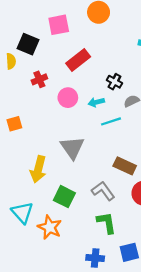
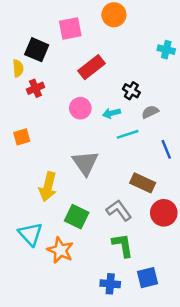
red cross: (39, 79) -> (35, 88), moved

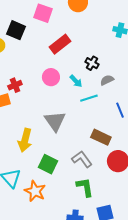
pink square: (70, 28) -> (43, 13), turned 30
red cross: (35, 88) -> (15, 85), moved
cyan arrow: (111, 113) -> (76, 81), turned -120

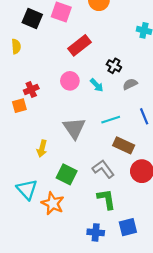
black square: (16, 30) -> (32, 19), moved
cyan line: (89, 98) -> (111, 120), moved
yellow arrow: (25, 140) -> (42, 149), size x0.7

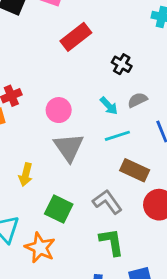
pink circle: (70, 81) -> (59, 110), moved
gray semicircle: (130, 84) -> (137, 100), moved
cyan arrow: (97, 85) -> (109, 106), moved

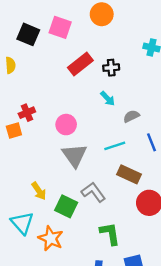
black cross: (122, 64) -> (111, 68), moved, turned -35
cyan arrow: (109, 106) -> (108, 98), moved
yellow arrow: (26, 175) -> (39, 191), moved, turned -48
gray L-shape: (107, 202) -> (93, 192), moved

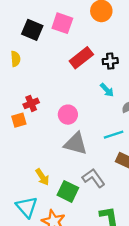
gray triangle: (74, 155) -> (76, 144), turned -40

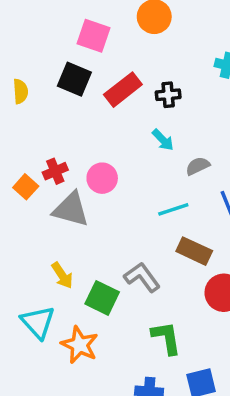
black square: (32, 30) -> (74, 79), moved
red cross: (31, 103) -> (55, 171), moved
orange square: (19, 120) -> (26, 187), turned -32
gray triangle: (76, 144) -> (71, 209), moved

